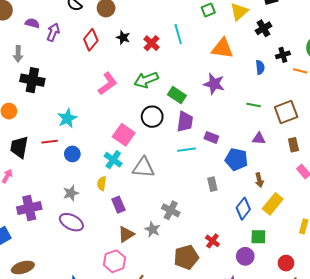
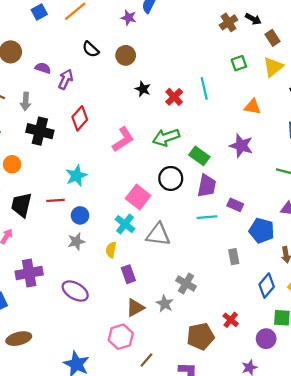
red diamond: (91, 40) -> (80, 118), moved
orange triangle: (222, 48) -> (252, 107), size x0.7
gray star: (71, 193) -> (76, 241), moved

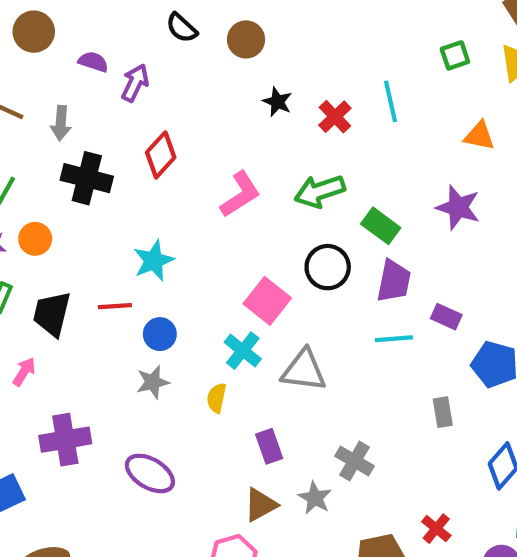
purple rectangle: (128, 274) -> (269, 446), moved

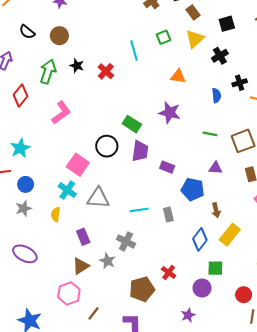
cyan line: (391, 101) -> (134, 51), moved
green arrow: (320, 191) -> (48, 72), moved, turned 130
cyan line: (394, 339) -> (139, 210), moved

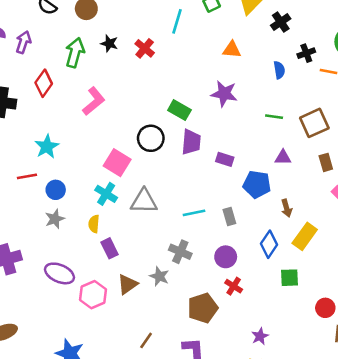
cyan line: (134, 51) -> (177, 21), turned 36
purple rectangle: (83, 237) -> (110, 248), moved
purple circle: (202, 288) -> (226, 257), moved
pink hexagon: (69, 293) -> (93, 295), moved

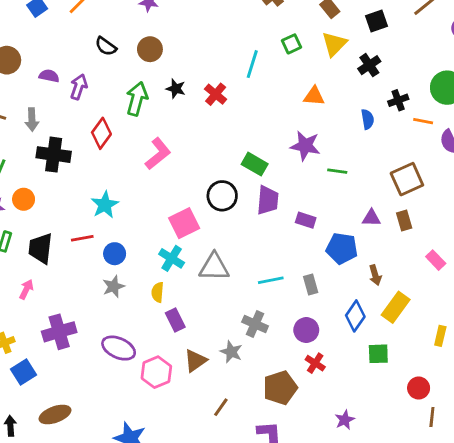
green line: (274, 117) -> (337, 171), moved
brown rectangle: (326, 162) -> (404, 220), moved
pink square: (117, 163) -> (184, 223), turned 32
brown line: (146, 340) -> (221, 407), moved

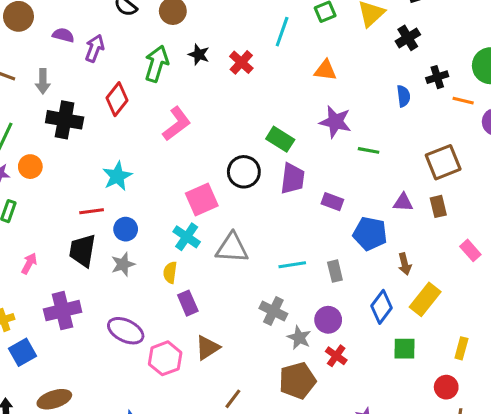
orange triangle: (314, 96) -> (325, 70), moved
black trapezoid: (41, 248) -> (82, 251), moved
yellow rectangle: (440, 336) -> (461, 348), moved
gray star: (231, 352) -> (299, 338), moved

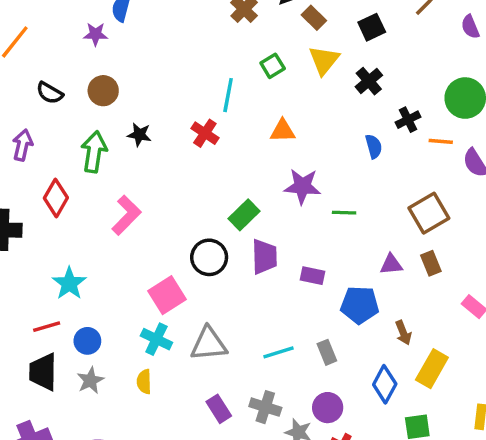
red cross: (241, 62) -> (205, 133), moved
green rectangle: (280, 139) -> (244, 215), turned -68
purple rectangle: (188, 303) -> (219, 409), moved

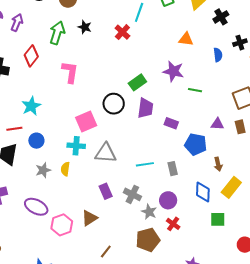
orange triangle: (283, 131) -> (186, 39), moved
pink L-shape: (126, 215) -> (70, 72), turned -45
cyan cross: (156, 339) -> (76, 146), turned -30
gray star: (90, 380) -> (43, 170), moved
blue diamond: (385, 384) -> (203, 192), turned -35

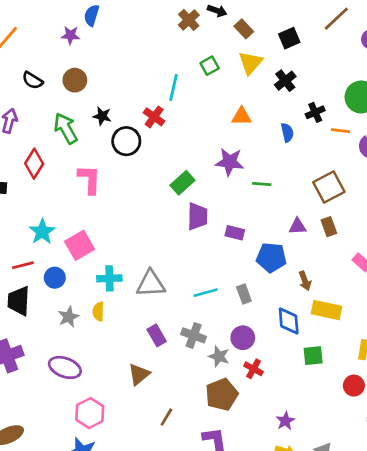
green arrow: (57, 33) -> (66, 128), turned -40
black circle: (114, 104) -> (126, 141), moved
pink square: (86, 121) -> (80, 245), moved
yellow rectangle: (231, 187) -> (327, 310), turned 70
pink hexagon: (62, 225) -> (90, 413), moved

